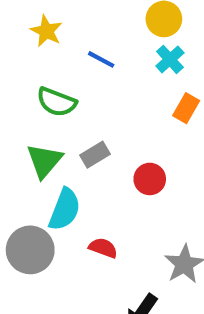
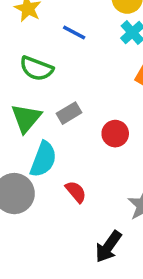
red semicircle: (103, 248) -> (76, 192), turned 30

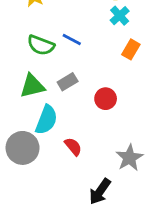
blue line: (74, 33) -> (72, 40), moved
green triangle: (26, 118) -> (32, 86), turned 36

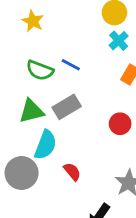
gray rectangle: (68, 82) -> (67, 107), size x1.4
red circle: (106, 99) -> (120, 124), moved

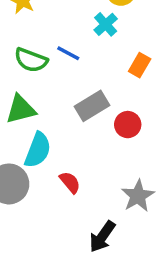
cyan cross: (119, 41) -> (106, 24), moved
gray rectangle: (67, 107) -> (92, 106), moved

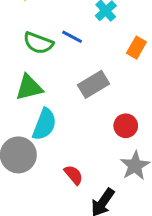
red circle: (128, 125) -> (126, 126), moved
red semicircle: (70, 182) -> (74, 175), moved

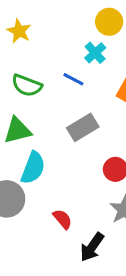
blue line: (72, 37) -> (73, 79), moved

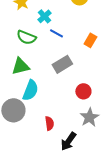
cyan cross: (95, 53) -> (44, 16), moved
red semicircle: (63, 219) -> (49, 123), turned 32

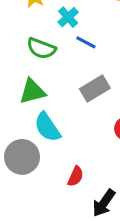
cyan semicircle: (30, 90) -> (47, 127), turned 125
red semicircle: (49, 123) -> (76, 176), turned 32

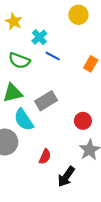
gray rectangle: (95, 88) -> (46, 101), moved

